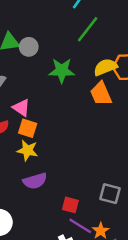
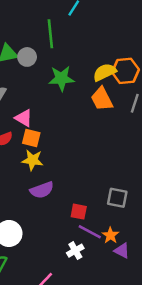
green line: (88, 29) -> (50, 34), moved, turned -40

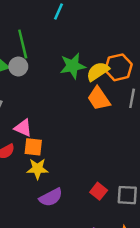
green line: (50, 34) -> (23, 44), moved
green star: (61, 78) -> (73, 66), moved
red square: (79, 212) -> (99, 191), moved, turned 35

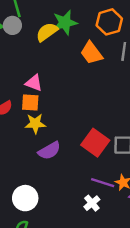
yellow semicircle: (98, 71) -> (47, 32), moved
pink triangle: (23, 128) -> (34, 83), moved
red square: (99, 191) -> (95, 143), size x1.6

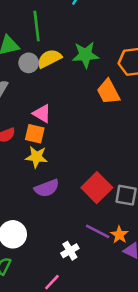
gray circle: (12, 25) -> (29, 63), moved
yellow semicircle: (47, 32) -> (49, 59), moved
white cross: (92, 203) -> (70, 251), moved

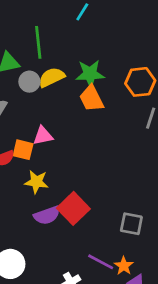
orange trapezoid: (108, 92) -> (91, 99), moved
pink triangle: (42, 113) -> (43, 136), turned -42
orange square: (35, 134) -> (23, 150), moved
red square: (97, 188) -> (73, 208), moved

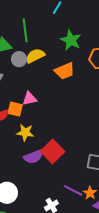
green star: (90, 74) -> (71, 40), moved, turned 30
orange trapezoid: (91, 99) -> (65, 71), turned -85

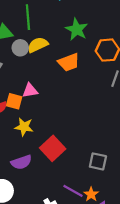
purple semicircle: (33, 157) -> (21, 162), moved

